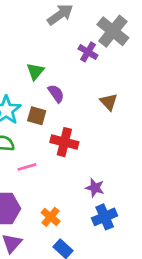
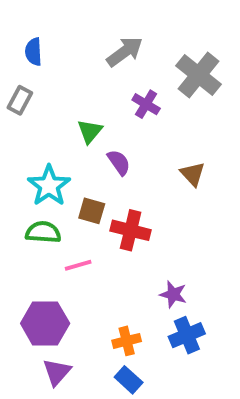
purple cross: (88, 52) -> (146, 104), moved
brown square: (37, 116) -> (92, 211), moved
orange cross: (51, 217) -> (127, 341), moved, turned 36

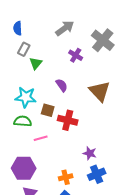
gray rectangle: (20, 100) -> (24, 49), moved
green triangle: (90, 131) -> (36, 63), moved
brown triangle: (193, 174) -> (100, 91), size x1.6
cyan star: (49, 186) -> (26, 97), turned -30

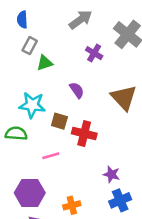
green triangle: (36, 63) -> (45, 63), turned 32
green semicircle: (23, 121) -> (16, 134), moved
orange cross: (66, 177) -> (72, 205), moved

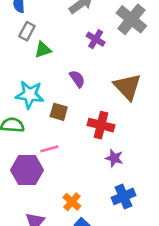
red cross: (84, 134) -> (101, 125), moved
purple star: (111, 174) -> (114, 158), moved
purple hexagon: (30, 193) -> (27, 170), moved
orange cross: (72, 205) -> (72, 202), turned -35

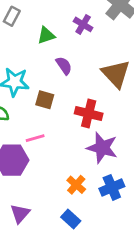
green triangle: (43, 50) -> (46, 35), moved
purple star: (114, 158) -> (102, 148), size x1.6
orange cross: (72, 202) -> (76, 185), moved

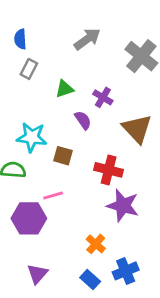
purple cross: (83, 24) -> (103, 97), moved
blue cross: (112, 187) -> (126, 271), moved

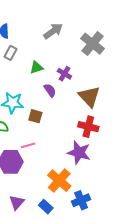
red cross: (109, 170) -> (88, 127), moved
orange cross: (96, 244) -> (59, 181), size x1.6
blue rectangle: (90, 280) -> (46, 207), moved

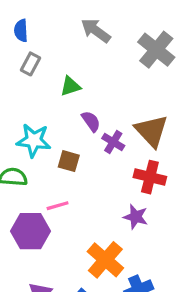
gray arrow: (53, 31) -> (96, 31), turned -108
purple cross: (64, 74) -> (113, 142), moved
purple star: (79, 153) -> (136, 217), size x0.7

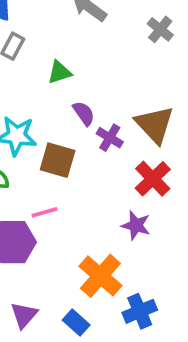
gray cross: (156, 50) -> (160, 29), size x0.6
brown square: (69, 161) -> (58, 160), size x1.4
red cross: (150, 177) -> (153, 179), turned 32

